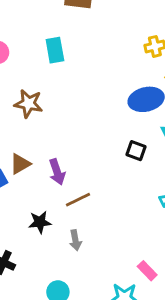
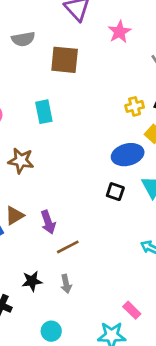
black square: (136, 151) -> (115, 192), moved
black star: (40, 222) -> (32, 281), moved

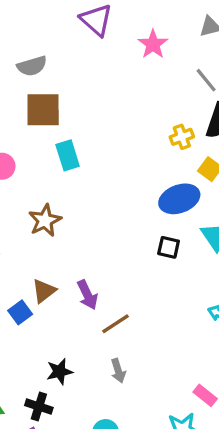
brown square: (65, 60) -> (43, 110), moved
brown star: (21, 161) -> (45, 220), turned -30
black star: (32, 281) -> (60, 372), moved

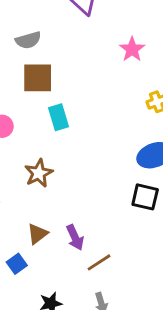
pink star: (153, 44) -> (132, 49), moved
black square: (169, 247) -> (145, 197), size x1.4
blue square: (20, 312) -> (17, 264), moved

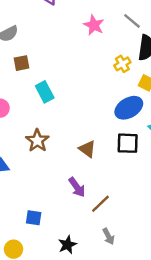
brown square: (38, 78) -> (21, 63), size x0.6
brown triangle: (38, 234) -> (87, 149), moved, turned -36
blue square: (17, 264) -> (34, 218), turned -35

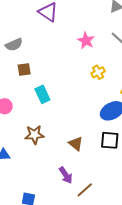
yellow cross: (122, 64) -> (98, 72), moved
brown star: (37, 141) -> (34, 135), turned 30

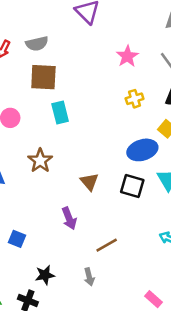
brown square: (24, 70) -> (43, 77), size x1.6
brown star: (34, 135) -> (40, 161), turned 30
brown line: (85, 190) -> (107, 245), moved

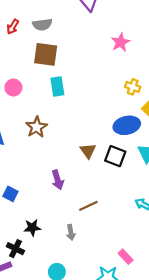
yellow cross: (135, 99) -> (133, 87), moved, turned 32
brown triangle: (89, 182) -> (88, 151), moved

